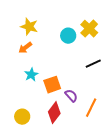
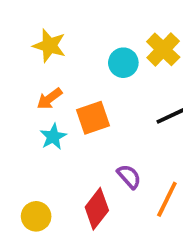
orange arrow: (25, 48) -> (49, 99), moved
orange square: (52, 85) -> (93, 118), moved

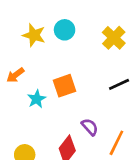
cyan circle: (123, 63) -> (65, 30), moved
orange arrow: (49, 99) -> (15, 75), moved

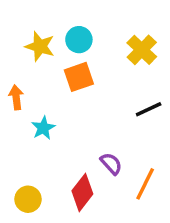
orange arrow: (15, 75) -> (16, 97), turned 120
orange square: (65, 86) -> (79, 77), moved

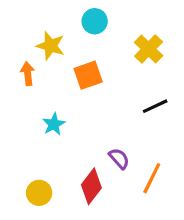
cyan circle: (79, 40) -> (95, 21), moved
orange arrow: (16, 97) -> (28, 74), moved

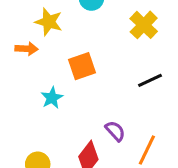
orange arrow: (28, 74) -> (27, 49), turned 100
orange square: (88, 75) -> (82, 66), moved

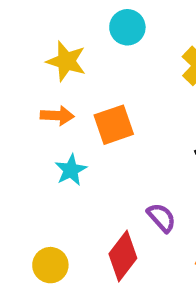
orange arrow: (27, 49) -> (57, 116), moved

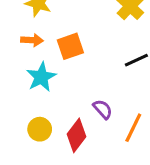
cyan star: (71, 170) -> (41, 77), size x1.4
yellow circle: (50, 265) -> (40, 129), moved

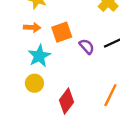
purple semicircle: (103, 109) -> (87, 46), moved
yellow circle: (40, 129) -> (34, 83), moved

